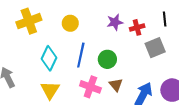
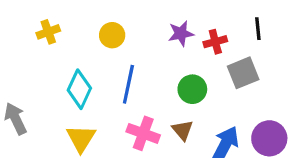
yellow cross: (29, 21) -> (48, 32), size x0.6
green circle: (107, 59) -> (192, 89), moved

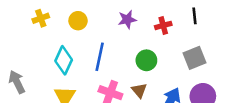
purple star: (181, 34) -> (127, 19), moved
yellow circle: (112, 35) -> (78, 21), moved
gray square: (243, 73) -> (194, 58), moved

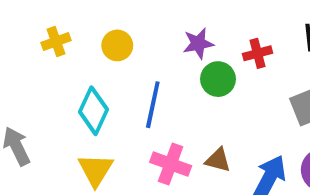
green circle: (146, 60) -> (218, 79), moved
brown triangle: (139, 90) -> (218, 160), turned -35

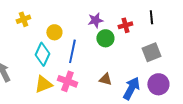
yellow circle: (117, 45) -> (54, 32), moved
pink cross: (171, 164) -> (67, 81), moved
yellow triangle: (96, 170) -> (43, 84), turned 36

